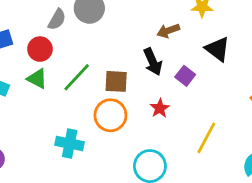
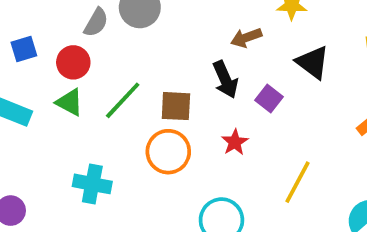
cyan cross: (70, 143) -> (92, 184), moved

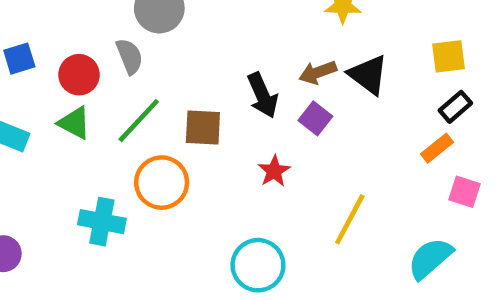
gray semicircle: (96, 22) -> (129, 56), moved, turned -52
brown arrow: (246, 38) -> (318, 72), moved
orange circle: (168, 152) -> (162, 183), moved

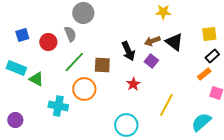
green triangle: (74, 123) -> (36, 79), moved

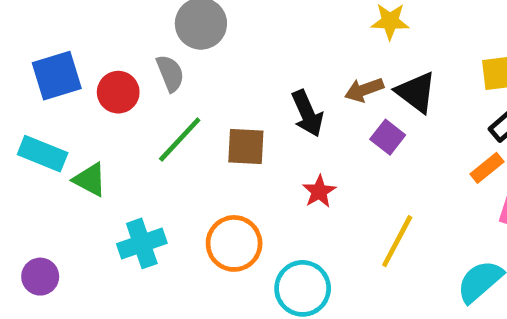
blue square: (22, 35) -> (57, 76), size x1.5
purple square: (151, 61) -> (388, 137), moved
orange circle: (84, 89) -> (234, 243), moved
cyan cross: (58, 106) -> (142, 243), turned -30

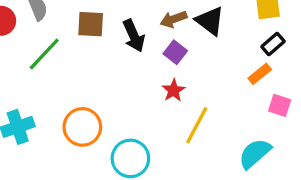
purple square: (388, 137) -> (175, 52), moved
brown square: (246, 147) -> (91, 24), moved
red star: (319, 191) -> (174, 90), moved

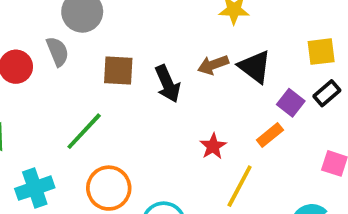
purple square: (175, 52) -> (291, 103), moved
green line: (44, 54) -> (84, 131), moved
orange rectangle: (260, 74) -> (270, 135), moved

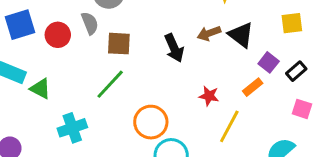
brown square: (118, 70) -> (119, 44), moved
black rectangle: (327, 93) -> (296, 71), moved
red star: (213, 146) -> (209, 96), turned -30
orange circle: (109, 188) -> (151, 122), moved

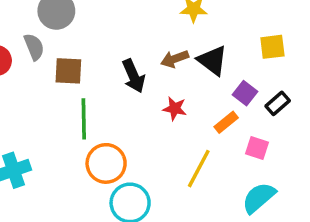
green line: (110, 84) -> (84, 119), moved, turned -44
red star: (209, 96) -> (175, 109), moved
pink square: (302, 109) -> (257, 148), moved

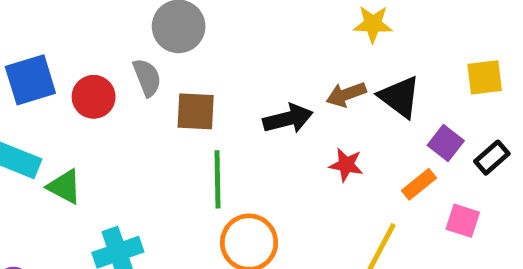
black arrow: (134, 76) -> (288, 119), turned -80

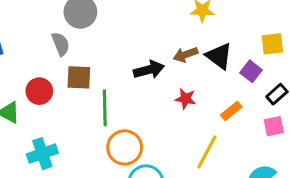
red circle: (94, 97) -> (39, 91), moved
brown square: (196, 111) -> (79, 77), moved
purple square: (446, 143) -> (251, 71), moved
pink square: (463, 221) -> (274, 126), moved, turned -30

